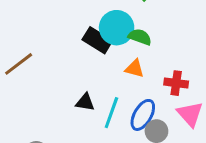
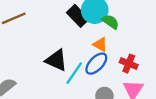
black triangle: (85, 102) -> (56, 60), size x1.5
blue ellipse: (143, 115) -> (96, 64), moved

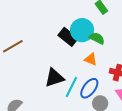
black triangle: (56, 60) -> (54, 78), turned -35
blue ellipse: (96, 64) -> (89, 88), moved

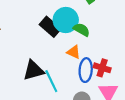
cyan line: (71, 87) -> (51, 81), turned -55
blue ellipse: (89, 88) -> (86, 70), moved, turned -35

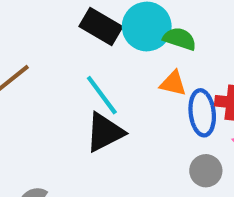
black rectangle: (50, 27) -> (101, 26), moved
cyan line: (51, 81) -> (102, 95), moved

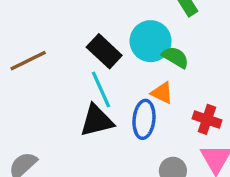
black rectangle: (101, 26) -> (104, 51), moved
blue ellipse: (202, 113) -> (144, 119), moved

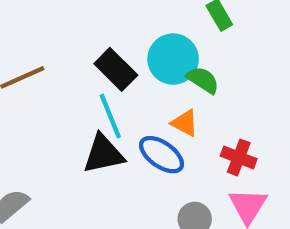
blue ellipse: (144, 119) -> (162, 155), turned -63

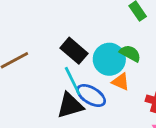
cyan circle: (173, 59) -> (109, 59), moved
blue ellipse: (162, 155) -> (91, 95), moved

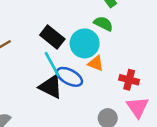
green semicircle: (130, 53) -> (103, 24), moved
black triangle: (70, 105) -> (51, 87), turned 45

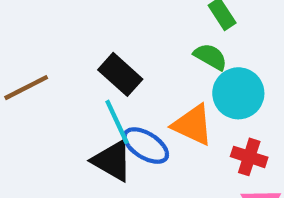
cyan circle: (85, 43) -> (238, 93), moved
orange triangle: (96, 63) -> (193, 125), size x1.5

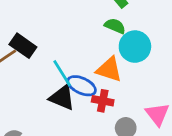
black rectangle: (120, 74) -> (23, 46), moved
red cross: (249, 157) -> (103, 101), moved

